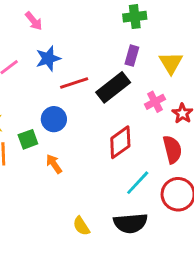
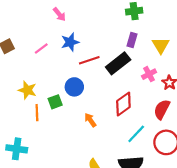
red semicircle: (172, 149) -> (162, 109), turned -138
orange arrow: (54, 164) -> (90, 120), moved

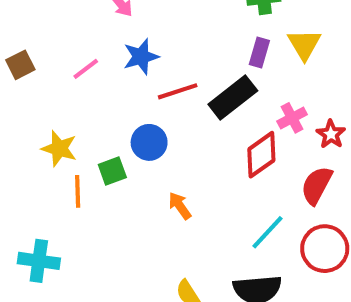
yellow triangle: (161, 45) -> (304, 44), moved
red diamond: (123, 104) -> (261, 155), moved

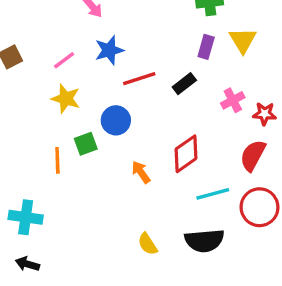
black rectangle: (233, 97) -> (184, 84), size x0.6
red star: (331, 134) -> (265, 114), turned -30
yellow star: (59, 149) -> (66, 99), moved
red diamond: (261, 155) -> (186, 154), moved
cyan line: (268, 232) -> (213, 194), turned 32

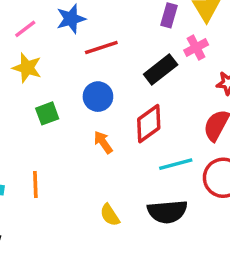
black rectangle: (184, 84) -> (161, 70), moved, size x1.4
pink cross: (233, 100) -> (196, 48), moved
blue circle: (116, 120) -> (98, 97), moved
orange line: (57, 160) -> (35, 185), moved

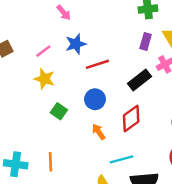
green square: (47, 113) -> (59, 111), turned -35
cyan line: (176, 164) -> (121, 159), moved

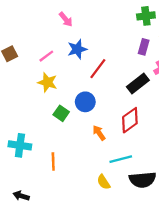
red line: (97, 64) -> (98, 69), turned -35
blue circle: (95, 99) -> (85, 102), moved
cyan cross: (16, 164) -> (20, 145), moved

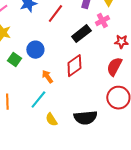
red line: (98, 69) -> (55, 14), moved
cyan line: (121, 159) -> (38, 100), moved, turned -36

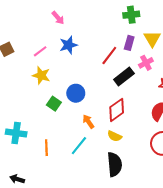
red line: (55, 14) -> (109, 56), moved
black semicircle: (85, 118) -> (115, 164), moved, turned -90
yellow semicircle: (51, 120) -> (115, 136), moved, turned -32

